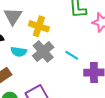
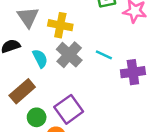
cyan semicircle: (19, 52) -> (40, 58), turned -119

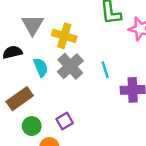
cyan line: (104, 55) -> (105, 70), turned 42
purple square: (69, 109) -> (65, 121), size x0.6

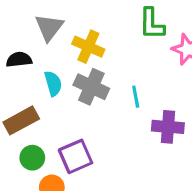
gray cross: (70, 66) -> (91, 87), turned -30
purple square: (65, 121) -> (76, 156), size x1.5

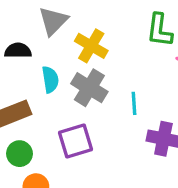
purple square: (76, 156) -> (75, 141), moved

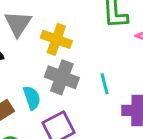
cyan semicircle: (50, 80) -> (32, 98), moved

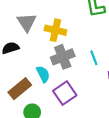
gray cross: (62, 77) -> (63, 57), turned -35

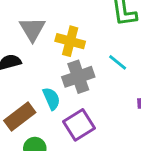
cyan line: (94, 58) -> (118, 62), moved, turned -32

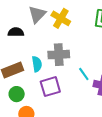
yellow cross: (70, 41) -> (61, 18), moved
cyan line: (118, 62) -> (84, 74), moved

